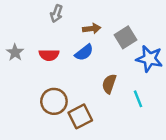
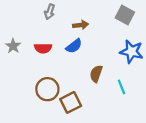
gray square: (125, 37) -> (125, 15), moved, turned -30

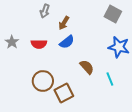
brown arrow: (81, 25) -> (64, 23), moved, turned 128
brown semicircle: (96, 74) -> (87, 67), turned 119

